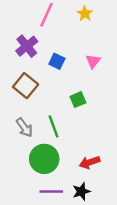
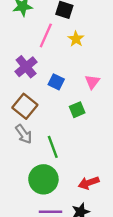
yellow star: (85, 14) -> (76, 39), moved
green square: (78, 100) -> (77, 110), moved
gray arrow: (24, 128) -> (24, 134), moved

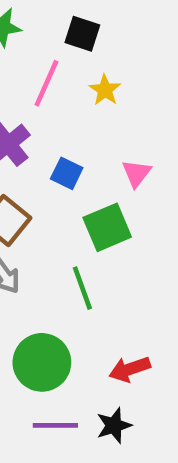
green square: (77, 110) -> (107, 227), size x1.5
green line: (53, 147) -> (82, 288), moved

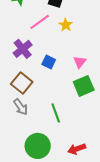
pink line: (46, 83) -> (40, 22), turned 30
green square: (107, 227) -> (84, 86), moved

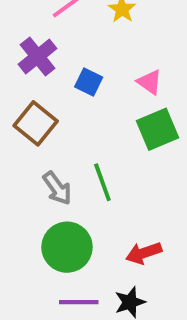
pink triangle: (80, 62) -> (150, 82), turned -32
gray arrow: (21, 107) -> (57, 188), moved

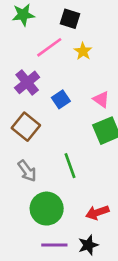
blue square: (89, 82) -> (61, 99), turned 30
gray arrow: (57, 188) -> (27, 171), moved

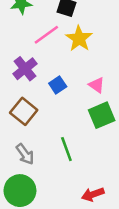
yellow star: (83, 51) -> (79, 39), size x1.5
green circle: (47, 209) -> (20, 191), moved

